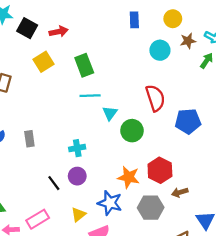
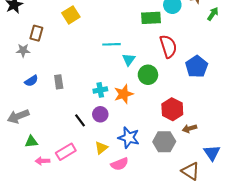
green rectangle: (84, 65) -> (151, 18), moved, turned -72
blue pentagon: (188, 121) -> (197, 67), turned -30
orange star: (129, 177) -> (124, 94), moved, turned -30

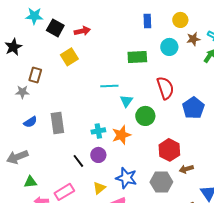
green rectangle: (151, 18) -> (137, 57), moved
gray rectangle: (59, 82) -> (57, 123), size x1.5

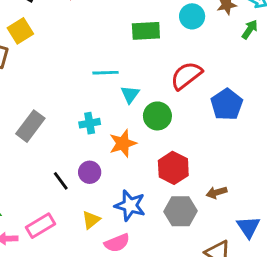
yellow square: (69, 57) -> (20, 31), moved
red semicircle: (165, 88) -> (186, 76), turned -110
gray rectangle: (57, 123) -> (30, 126), turned 45
cyan cross: (98, 131) -> (90, 123), moved
red hexagon: (169, 150) -> (173, 168), moved

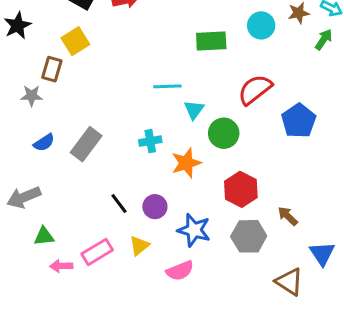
purple circle: (90, 172) -> (155, 207), moved
brown arrow: (217, 192) -> (288, 216), turned 60
yellow triangle: (91, 220) -> (139, 246), moved

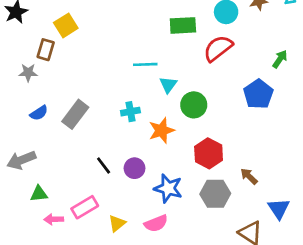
green arrow: (324, 40) -> (280, 59), moved
red semicircle: (255, 89) -> (218, 48), moved
yellow triangle: (139, 246) -> (117, 223), moved

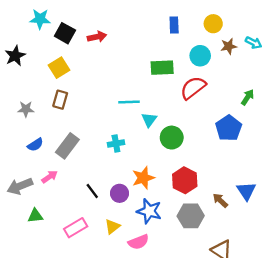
brown rectangle: (46, 50) -> (60, 100), moved
orange star: (161, 130) -> (143, 178), moved
blue triangle: (279, 209) -> (246, 191), moved
pink arrow: (54, 219) -> (50, 177), moved, turned 147
yellow triangle: (117, 223) -> (112, 227), moved

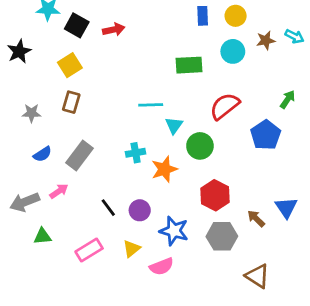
yellow circle: (213, 24) -> (236, 16), moved
red semicircle: (193, 88) -> (225, 106), moved
orange star: (143, 178) -> (164, 169), moved

